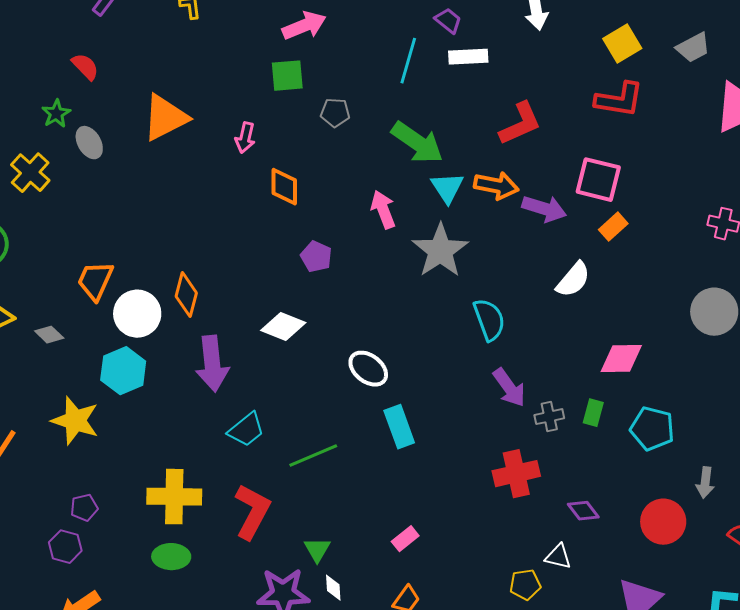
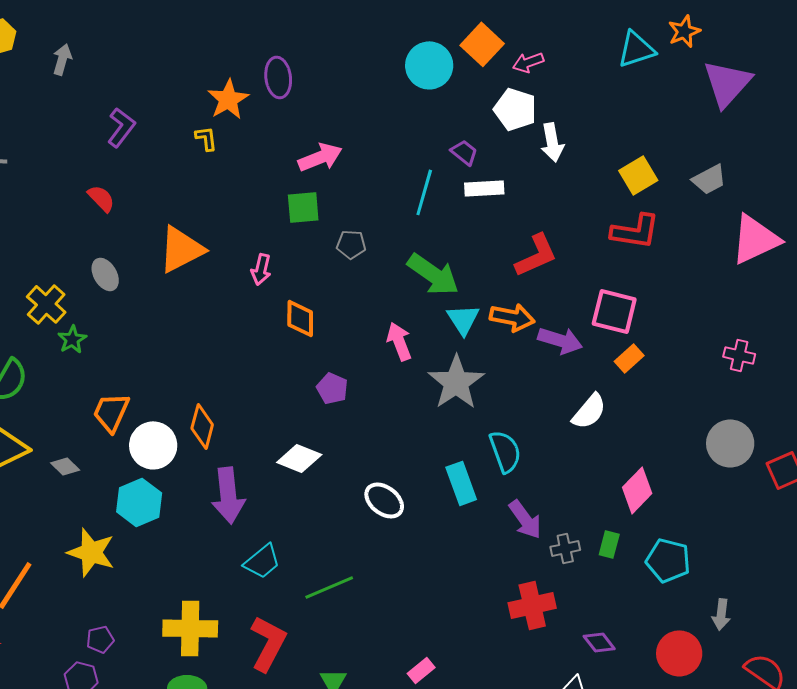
green star: (56, 114) -> (72, 339), moved
pink diamond: (621, 359) -> (637, 490), turned -45
cyan rectangle: (399, 427) -> (461, 483), moved

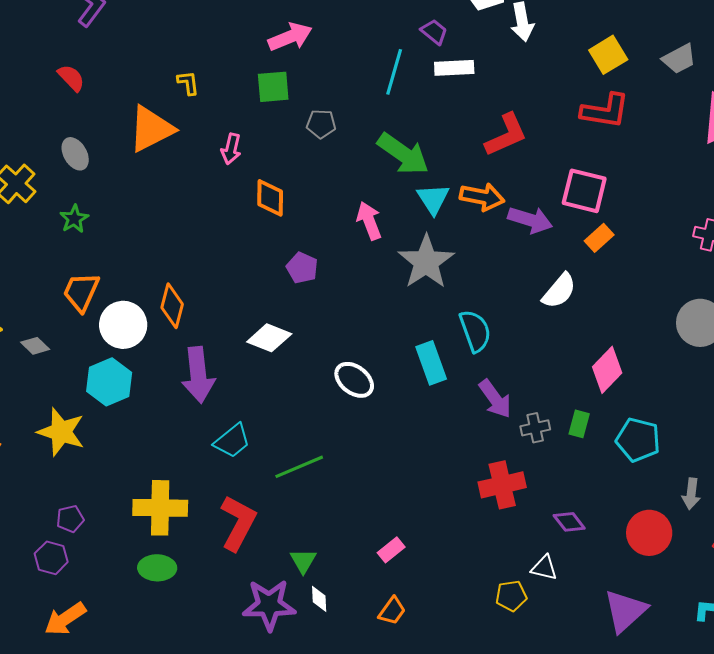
yellow L-shape: (206, 138) -> (188, 83), moved
green star: (72, 339) -> (74, 219), moved

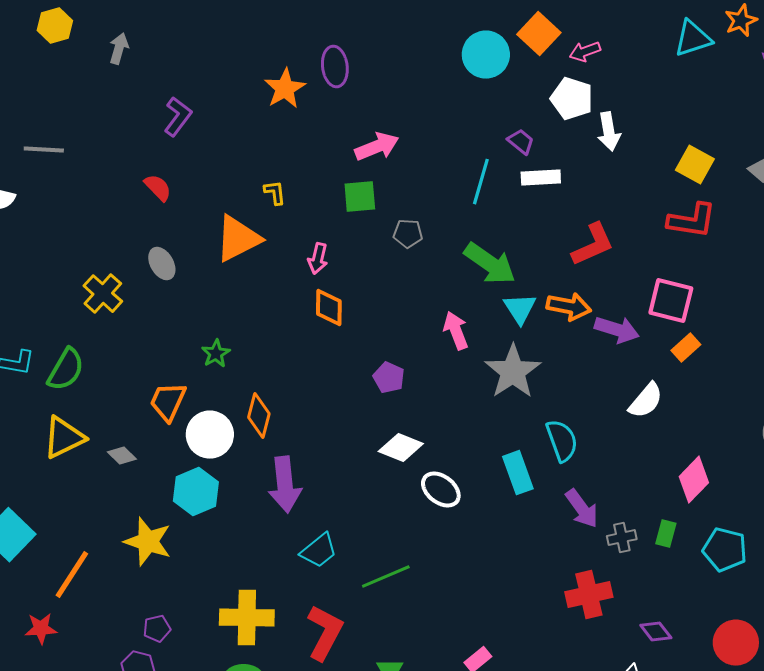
yellow square: (608, 55) -> (695, 165), turned -30
orange diamond: (270, 198) -> (329, 308), moved
green star: (74, 219) -> (216, 354), moved
white diamond: (269, 338) -> (401, 448), moved

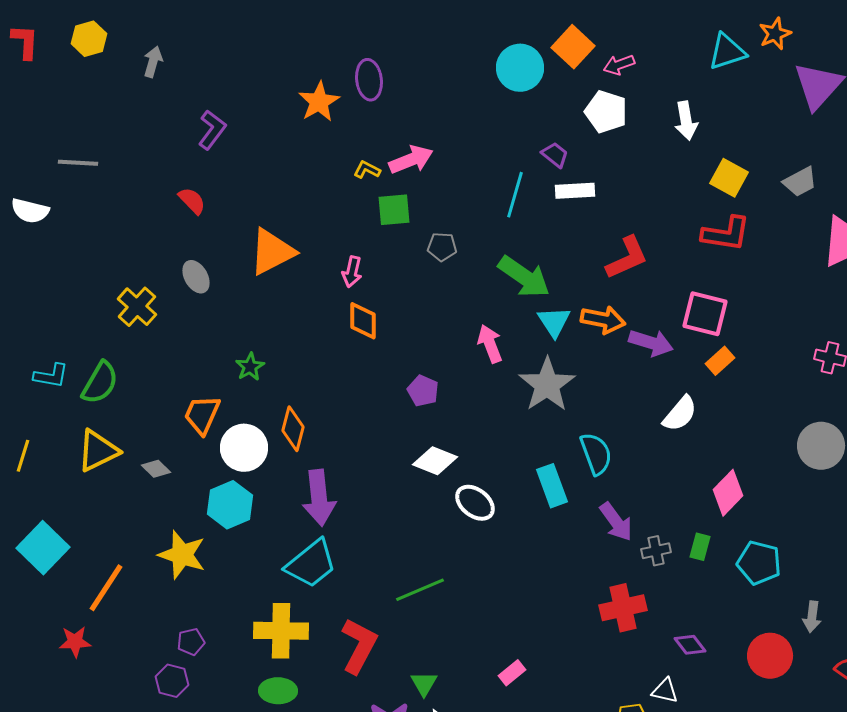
white arrow: (609, 132) -> (686, 121), moved
yellow L-shape: (275, 193) -> (367, 170), moved, turned -56
cyan trapezoid: (319, 551) -> (311, 564), moved, size x1.4

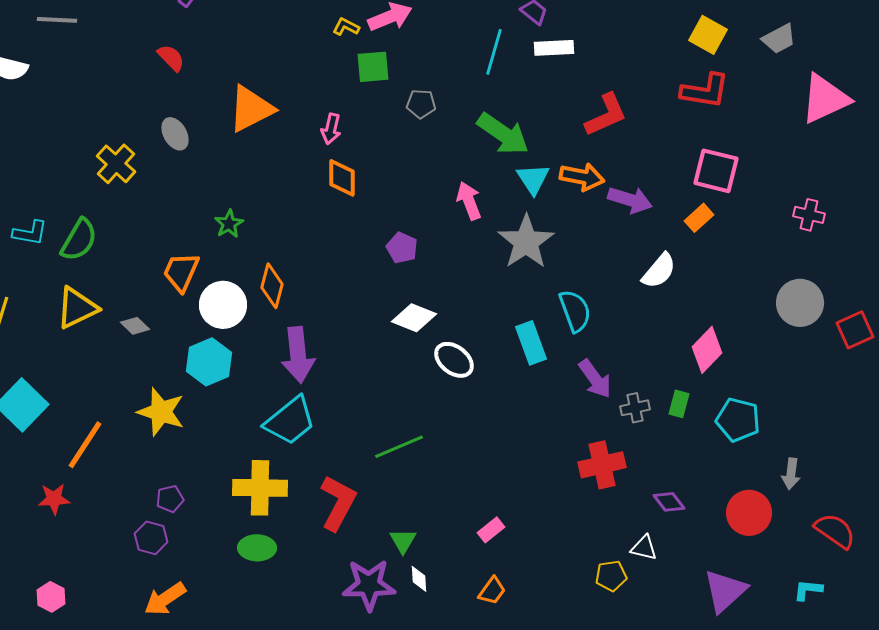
pink square: (705, 314) -> (716, 171), moved

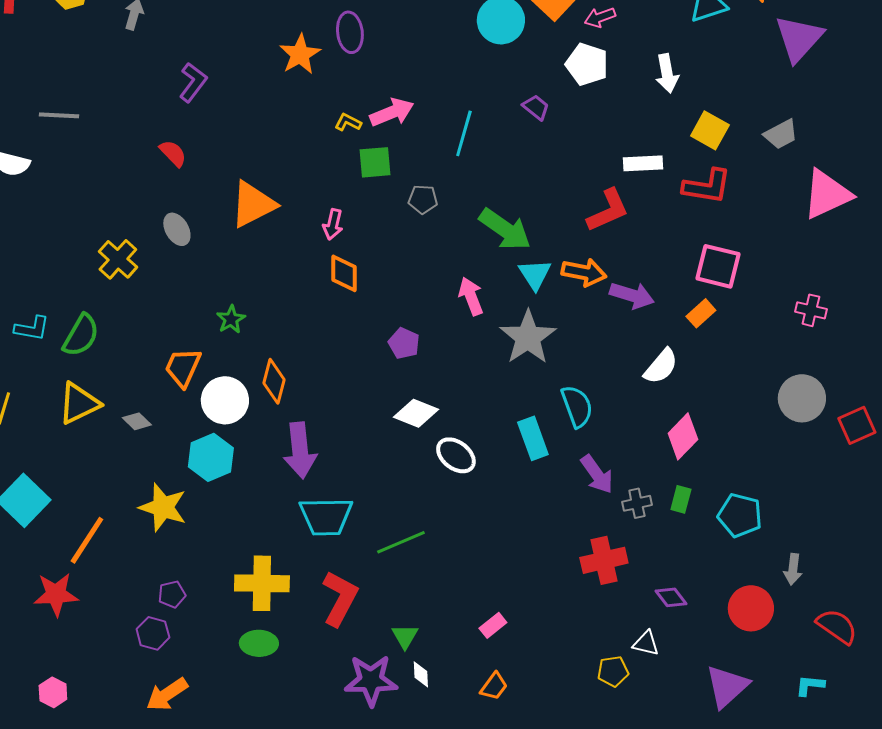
white rectangle: (554, 48) -> (643, 163), moved
cyan line: (494, 52) -> (464, 133), moved
pink diamond: (707, 350) -> (683, 436), moved
cyan trapezoid: (290, 421) -> (326, 516), moved, turned 38
red star: (54, 499) -> (56, 594), size x1.4

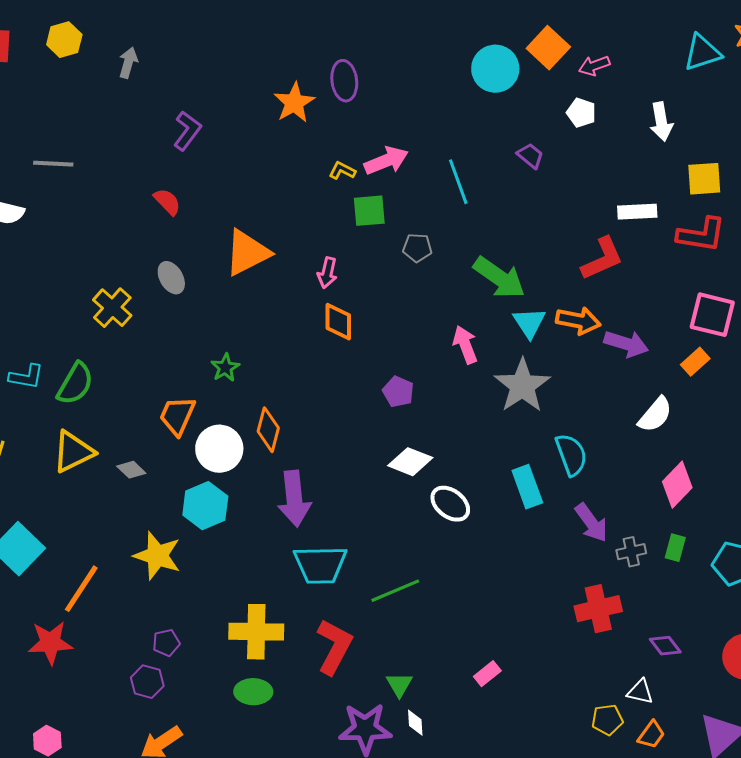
white pentagon: (587, 64) -> (581, 113), size x0.7
yellow square: (710, 130) -> (704, 179), turned -33
cyan line: (464, 133) -> (458, 182), turned -36
orange trapezoid: (494, 686) -> (651, 735), moved

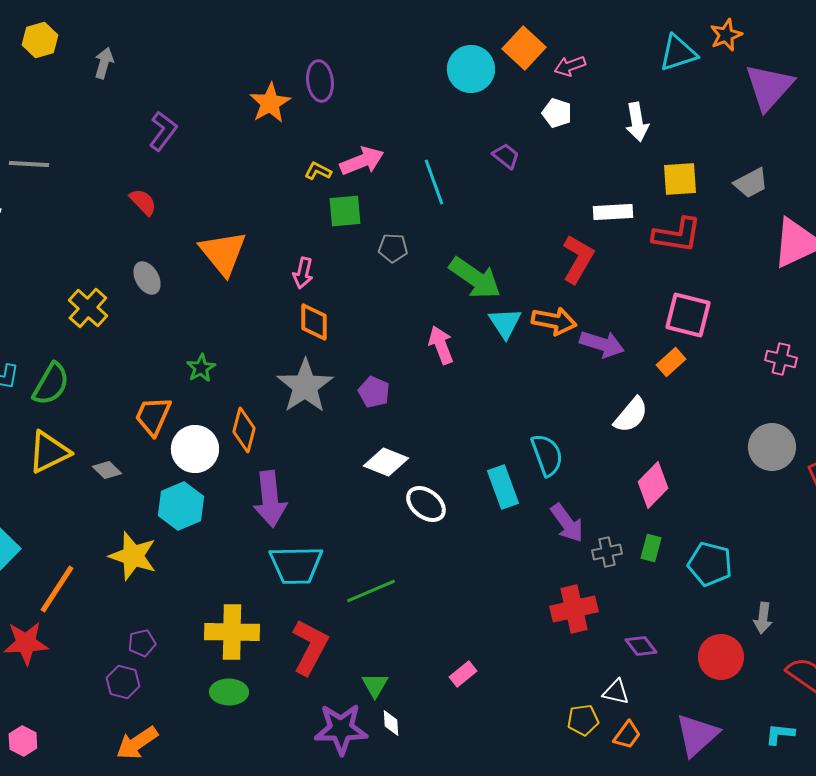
orange triangle: (247, 253) -> (223, 253), turned -42
red L-shape: (602, 259) -> (578, 259), turned -36
gray star: (522, 386) -> (305, 386), moved

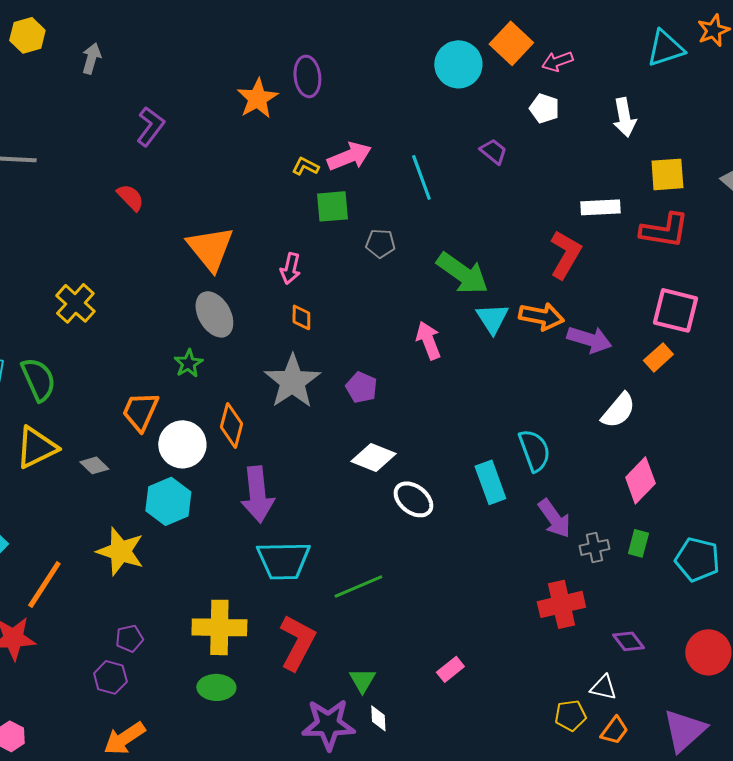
gray ellipse: (147, 278) -> (214, 314), moved, size x1.4
orange diamond: (314, 322) -> (301, 317), size x0.7
green semicircle: (51, 384) -> (38, 379), turned -54

